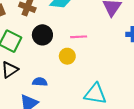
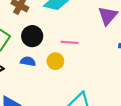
blue semicircle: (40, 82) -> (28, 61), moved

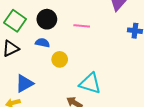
yellow circle: (55, 61) -> (60, 59), moved

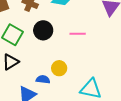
blue semicircle: (42, 43) -> (43, 79), moved

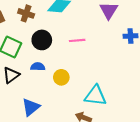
blue semicircle: (43, 79) -> (38, 67), moved

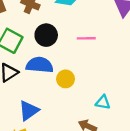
blue semicircle: (38, 67) -> (40, 65), size x1.6
cyan triangle: (95, 96) -> (103, 102), size x0.6

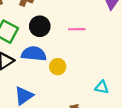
cyan triangle: (103, 102) -> (102, 87), moved

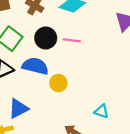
pink line: (77, 29) -> (72, 40), moved

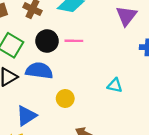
yellow circle: (58, 83) -> (65, 98), moved
cyan triangle: (102, 111) -> (115, 85), moved

